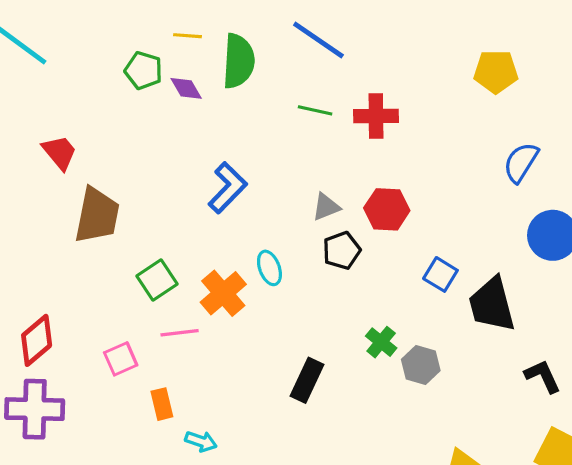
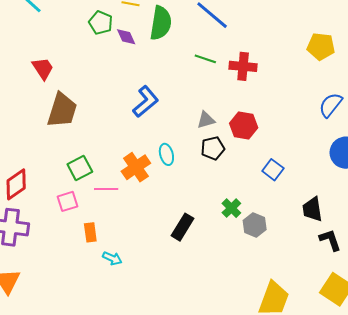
green square: (157, 280) -> (80, 168), moved
black trapezoid: (492, 305) -> (312, 209), moved, size x0.7

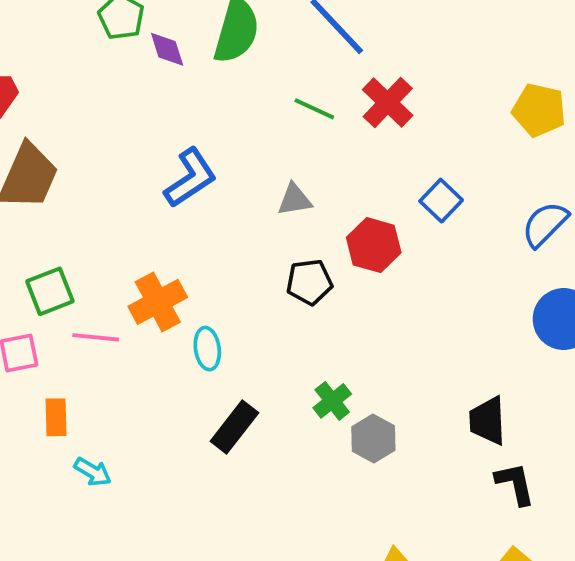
red cross: (243, 66) -> (388, 102), moved, turned 32
gray triangle: (206, 120) -> (295, 200), moved
cyan ellipse: (166, 154) -> (207, 349), moved
blue square: (273, 170) -> (441, 201), moved

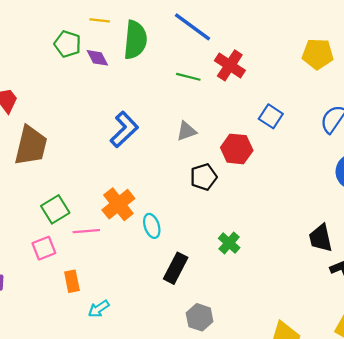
gray hexagon: (373, 438) -> (200, 317), moved
cyan arrow: (93, 472) -> (99, 309), turned 125

